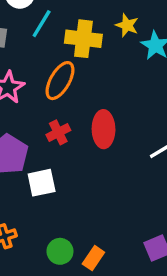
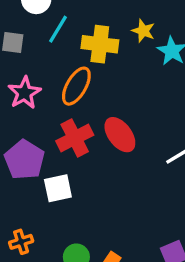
red ellipse: (104, 129) -> (120, 135), turned -36
red cross: (58, 132) -> (75, 138), size x1.5

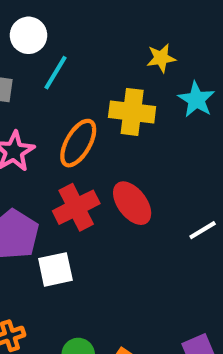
yellow star: (143, 31) -> (161, 58), moved, turned -30
yellow cross: (100, 44) -> (132, 112), moved

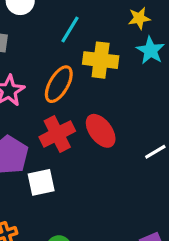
yellow star: (161, 58) -> (139, 18), moved
cyan line: (55, 73) -> (70, 29), moved

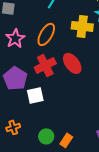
yellow cross: (101, 60) -> (82, 26), moved

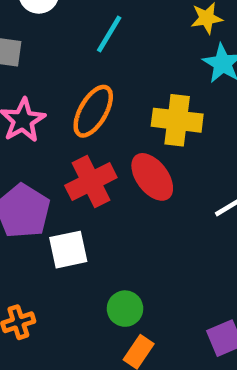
yellow cross: (82, 26) -> (177, 120), moved
green circle: (46, 136) -> (125, 309), moved

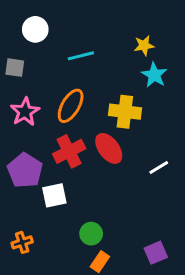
cyan line: (109, 34) -> (81, 56), turned 45

